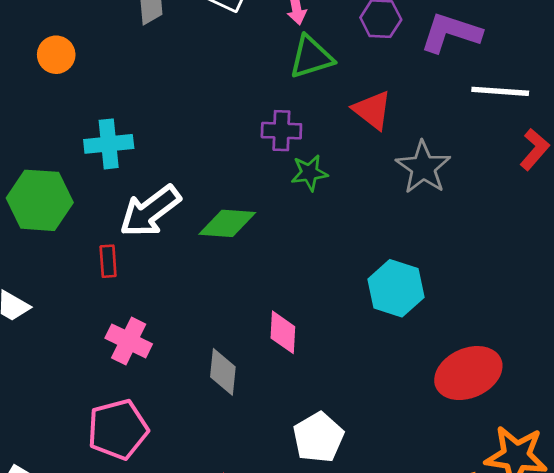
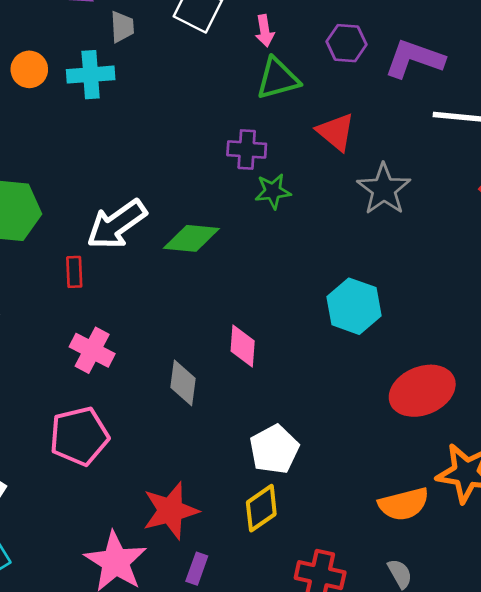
cyan cross: (109, 144) -> (91, 75), moved

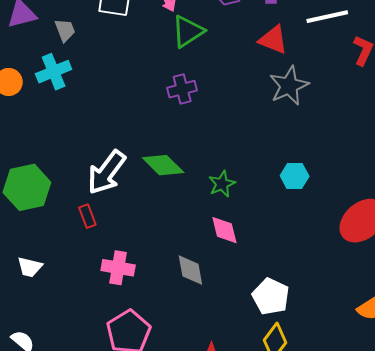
red triangle: (336, 132) -> (273, 40), moved
gray star: (384, 189) -> (289, 86), turned 30
green star: (273, 191) -> (222, 184), moved
green diamond: (191, 238) -> (163, 165), turned 57
cyan hexagon: (354, 306) -> (295, 176), size x0.7

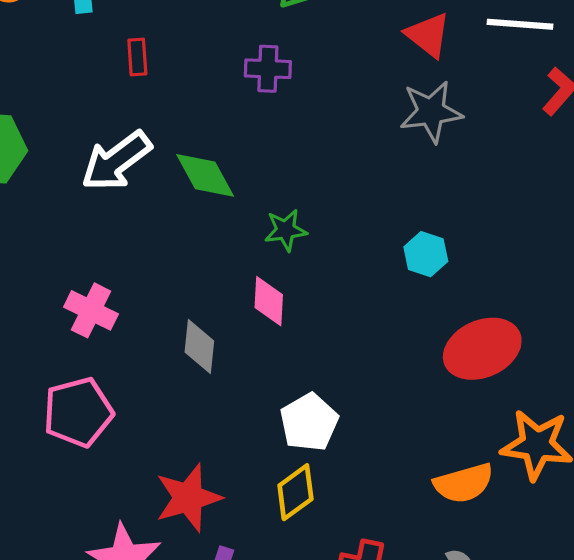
cyan hexagon: (295, 176) -> (426, 254), moved
red rectangle: (87, 216) -> (137, 57), moved

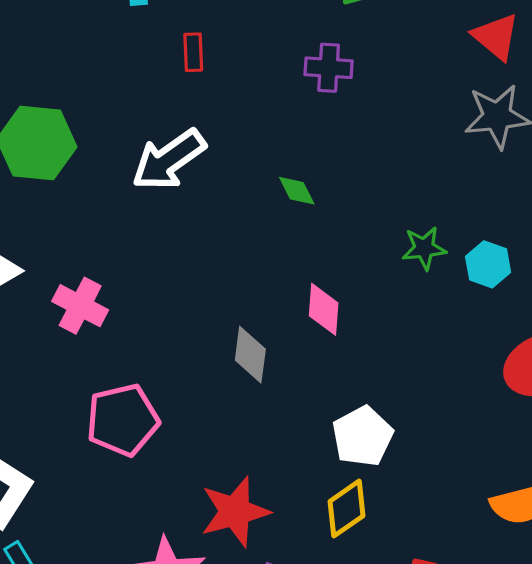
green diamond: (205, 175) -> (297, 191), moved, size x0.6
green star: (286, 230) -> (424, 248), moved
pink cross: (91, 310) -> (80, 306), moved

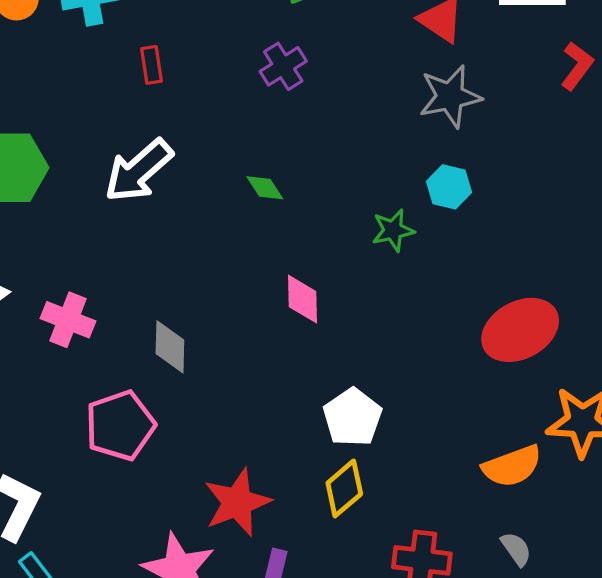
purple cross: (329, 68) -> (283, 66), turned -30
cyan hexagon: (488, 264) -> (449, 187), moved
gray diamond: (250, 355) -> (170, 347), moved

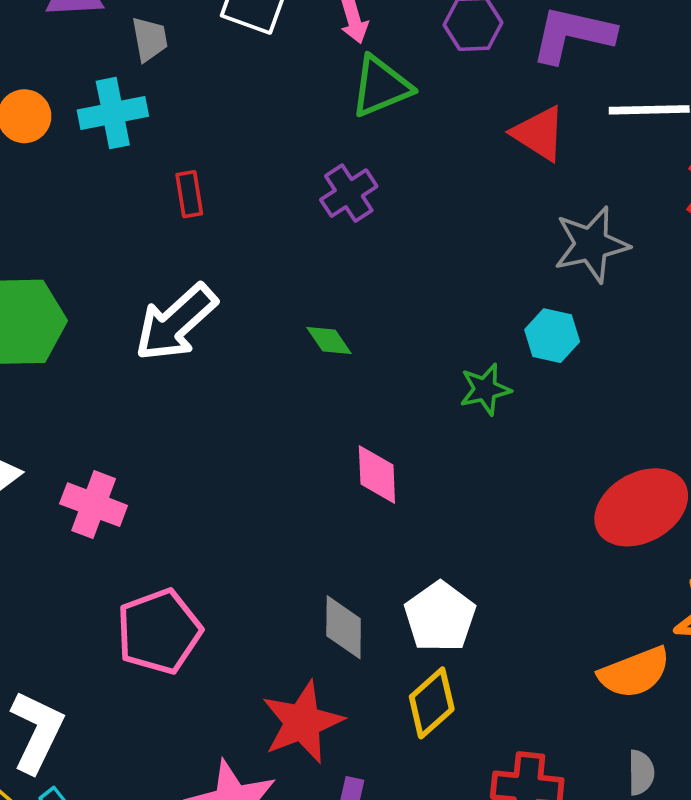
gray star: (450, 96) -> (591, 245), moved
gray diamond: (170, 347) -> (344, 627), moved
gray semicircle: (516, 549) -> (641, 773), turned 36

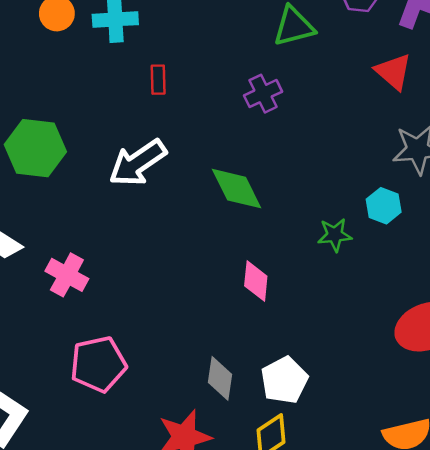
green diamond: (329, 341) -> (237, 189), size x1.8

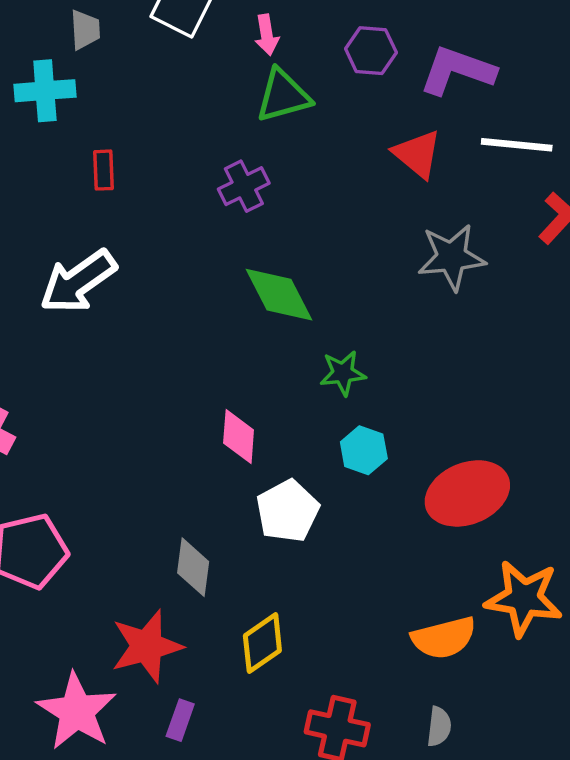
green diamond: (237, 189) -> (279, 295), moved
cyan hexagon: (384, 206) -> (364, 450), moved
white pentagon: (284, 380) -> (288, 511), moved

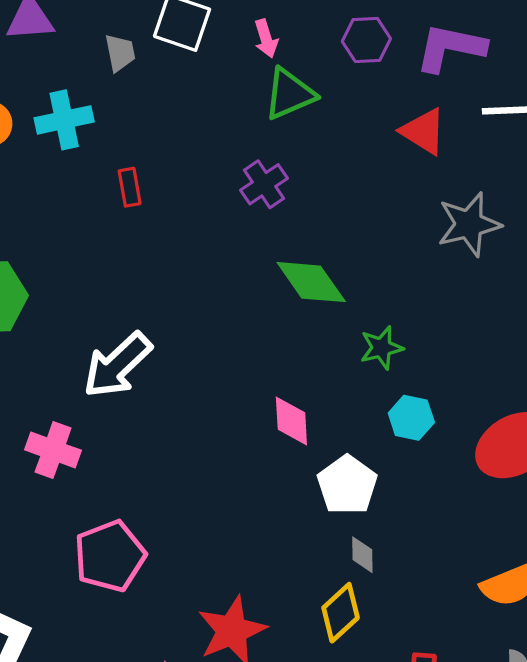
gray trapezoid: (85, 30) -> (120, 53), moved
white arrow: (78, 281) -> (117, 365), moved
gray diamond: (193, 567) -> (362, 555), moved, size x0.7

